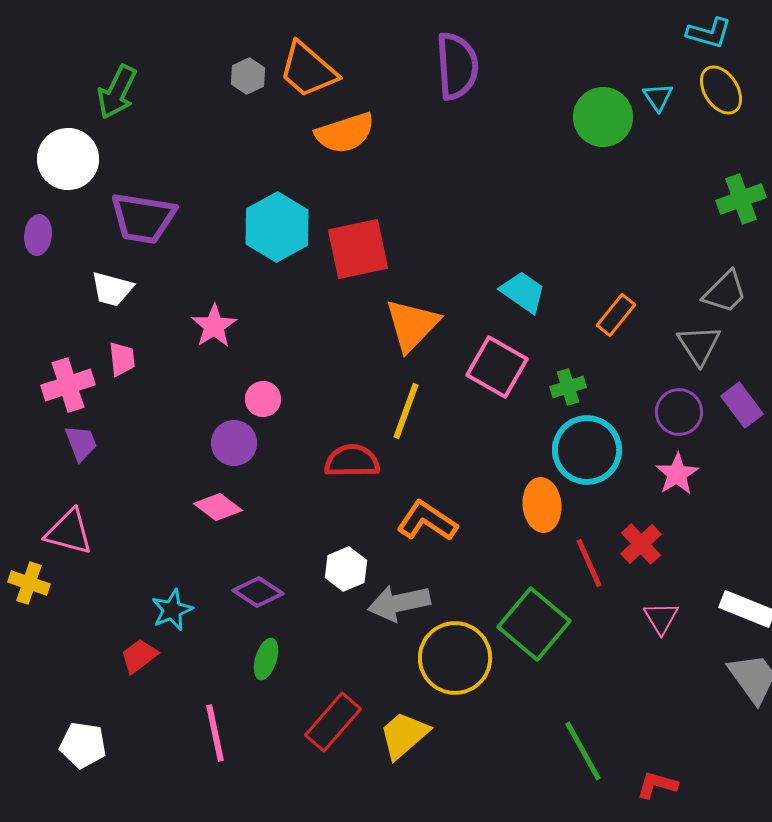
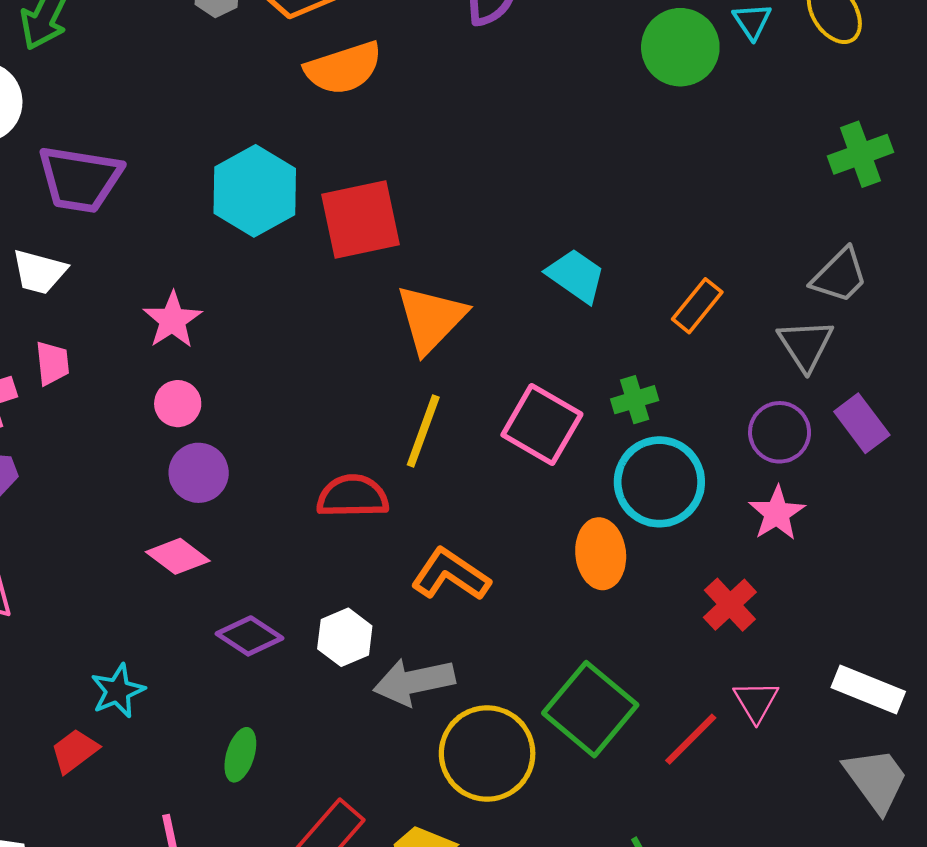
pink square: (497, 367) -> (542, 424), moved
pink circle: (263, 399) -> (178, 404), moved
red line: (589, 563) -> (691, 739), moved, turned 69
purple diamond: (258, 592) -> (250, 636), moved

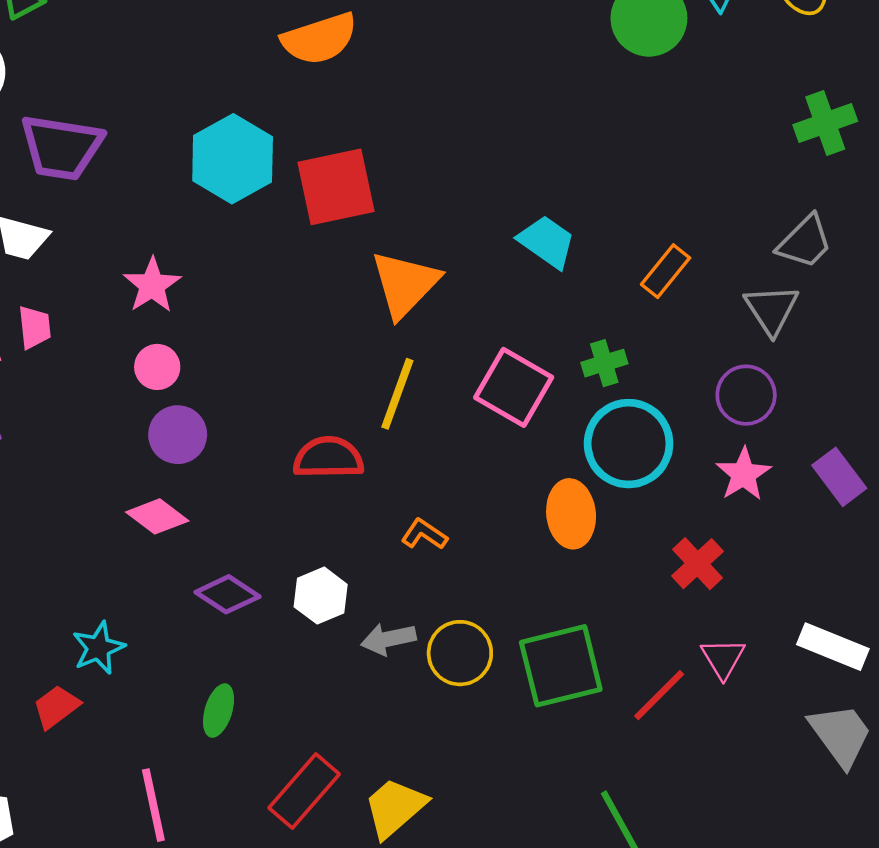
purple rectangle: (862, 423) -> (839, 477), moved
orange L-shape: (451, 575) -> (424, 534), size x0.6
gray arrow: (414, 682) -> (388, 639), size x0.7
green square: (590, 709) -> (561, 666), turned 36
yellow circle: (487, 753) -> (460, 653), moved, size x0.7

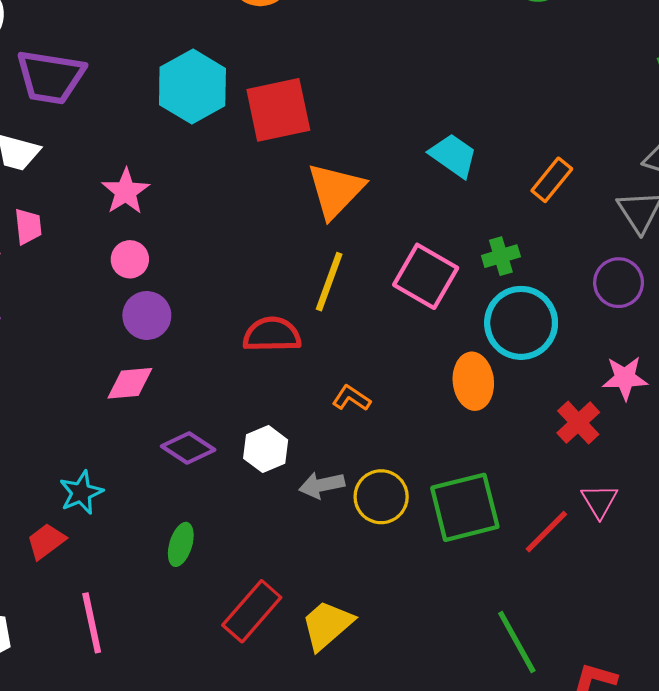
pink star: (743, 474) -> (625, 378), moved, turned 30
pink diamond: (157, 516) -> (130, 383), turned -42
pink line: (153, 805) -> (92, 623), moved

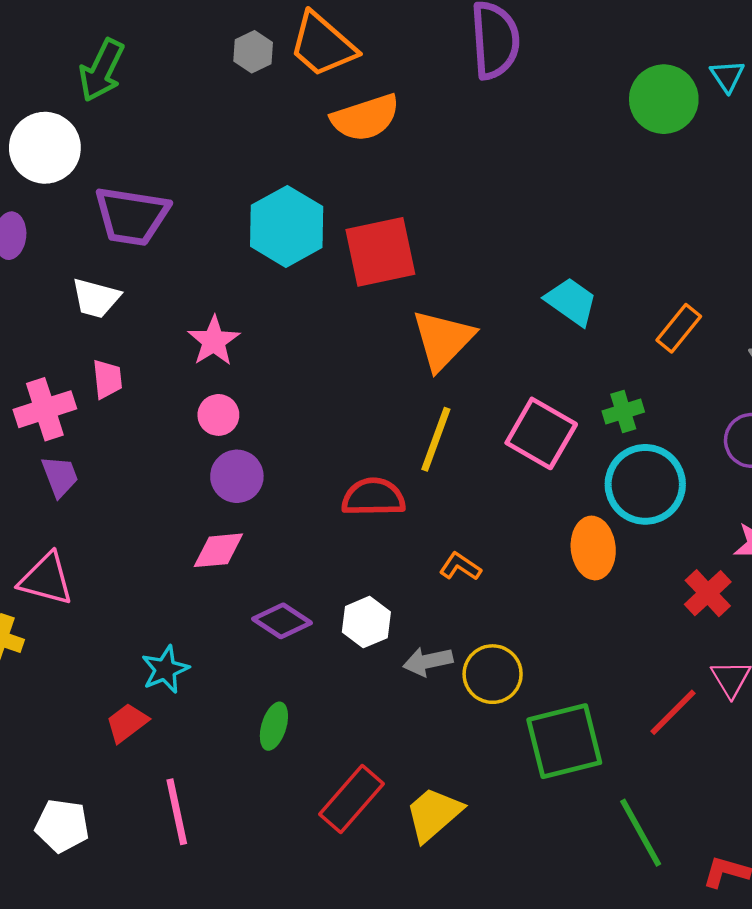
green square: (465, 507) -> (564, 741), moved

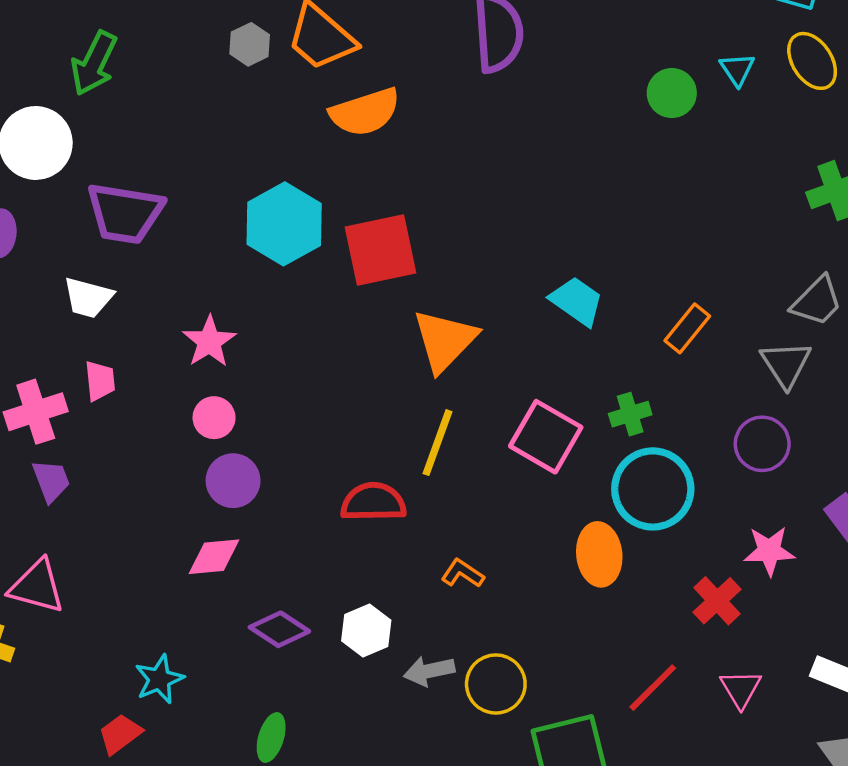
green circle: (664, 99) -> (672, 93), size x0.7
red line: (673, 712) -> (653, 688), moved

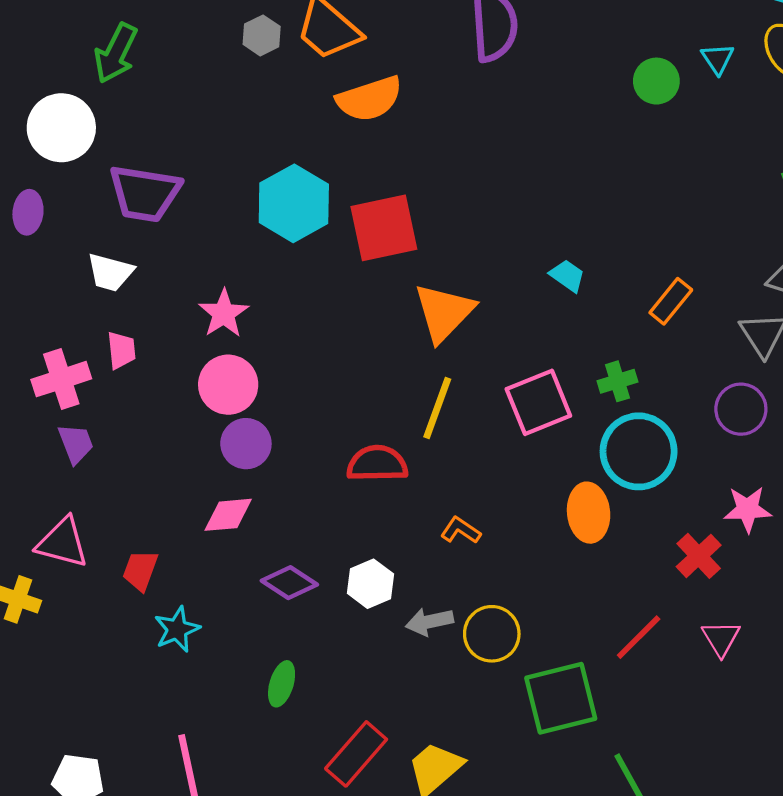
cyan trapezoid: (577, 301) -> (567, 276), size x0.7
pink circle: (214, 418) -> (228, 385), size x1.5
pink square: (546, 437) -> (538, 402), turned 38
red trapezoid: (120, 734) -> (140, 570), moved, turned -33

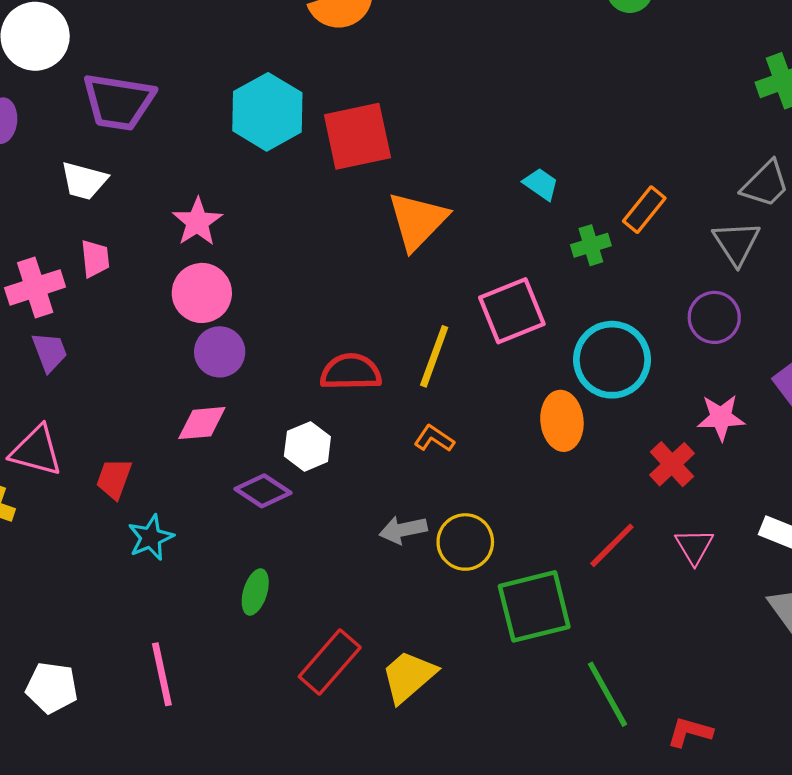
green cross: (617, 381) -> (591, 245), moved
yellow line: (437, 408) -> (434, 356), moved
white hexagon: (371, 584) -> (307, 446), moved

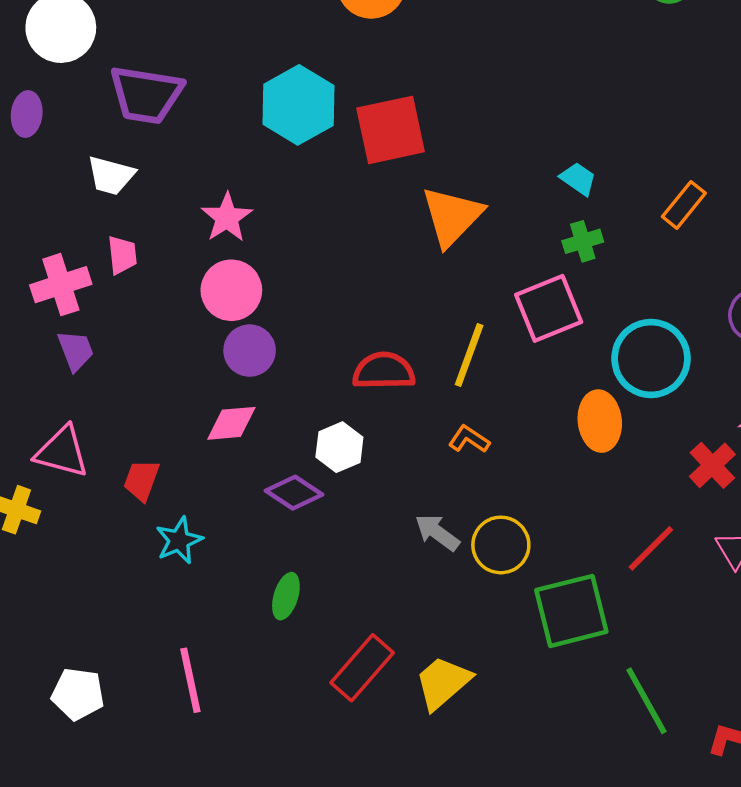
green cross: (591, 245) -> (583, 241), moved
gray arrow: (403, 530) -> (437, 532), turned 48

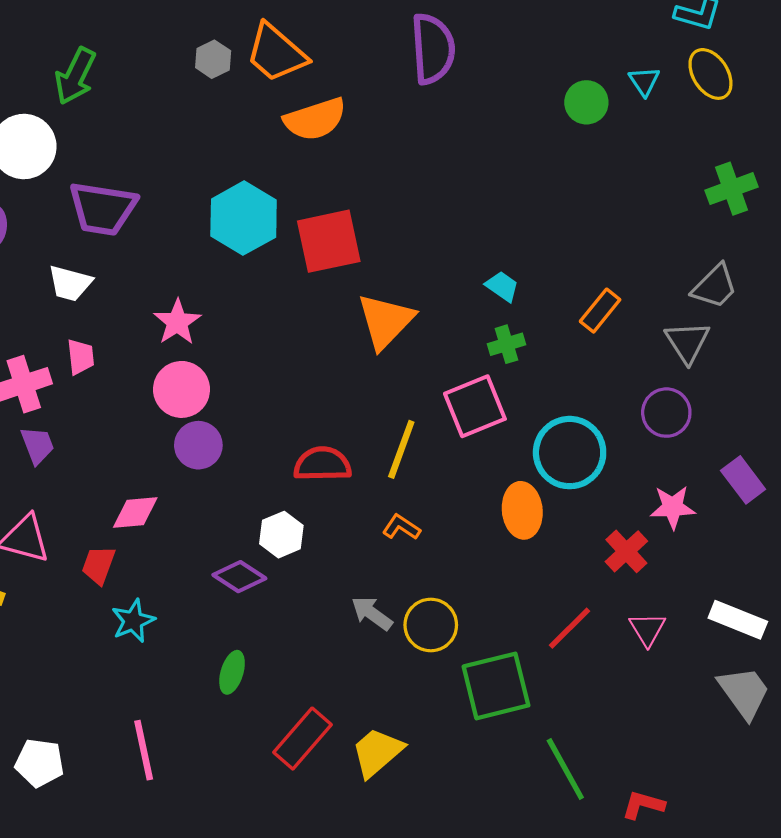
pink diamond: (231, 423) -> (135, 512), moved

